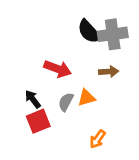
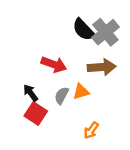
gray cross: (113, 34) -> (105, 32), turned -32
brown arrow: (109, 72) -> (102, 67), size x1.5
red square: (38, 121) -> (36, 114), turned -35

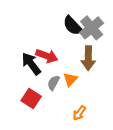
brown arrow: (102, 67) -> (88, 58), turned 95
orange triangle: (81, 92) -> (70, 79), turned -32
black arrow: (31, 93) -> (31, 64), moved, size x1.5

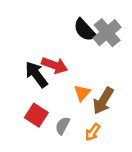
brown arrow: (88, 58) -> (103, 101), moved, turned 30
gray semicircle: (54, 83) -> (63, 126), moved

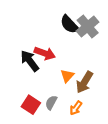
red square: (36, 115) -> (31, 105), moved

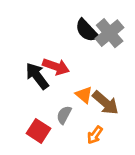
orange triangle: (67, 76) -> (84, 95), turned -32
brown arrow: (84, 82) -> (106, 103), turned -80
gray semicircle: (51, 103) -> (64, 115), moved

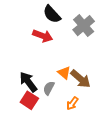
black semicircle: (87, 30) -> (52, 14), moved
red arrow: (56, 67) -> (43, 36), moved
black arrow: (37, 76) -> (28, 82), moved

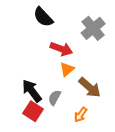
black semicircle: (52, 14) -> (43, 17), moved
red arrow: (43, 36) -> (61, 49), moved
orange triangle: (64, 73) -> (67, 69), moved, turned 40

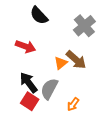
red arrow: (61, 49) -> (25, 46), moved
brown arrow: (90, 87) -> (76, 60), moved
gray semicircle: (54, 98) -> (49, 89), size x1.5

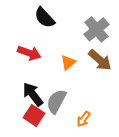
brown arrow: (76, 60) -> (100, 60), moved
orange triangle: (61, 63) -> (68, 62), moved

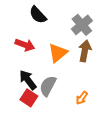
brown arrow: (100, 60) -> (85, 51), turned -120
orange triangle: (68, 62) -> (58, 53), size x1.5
orange arrow: (83, 119) -> (82, 98), moved

